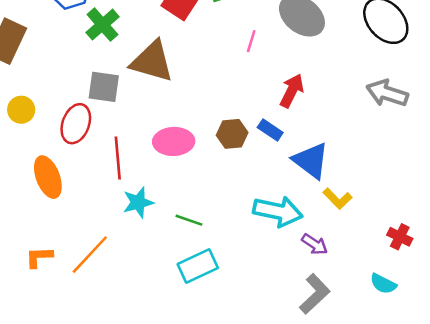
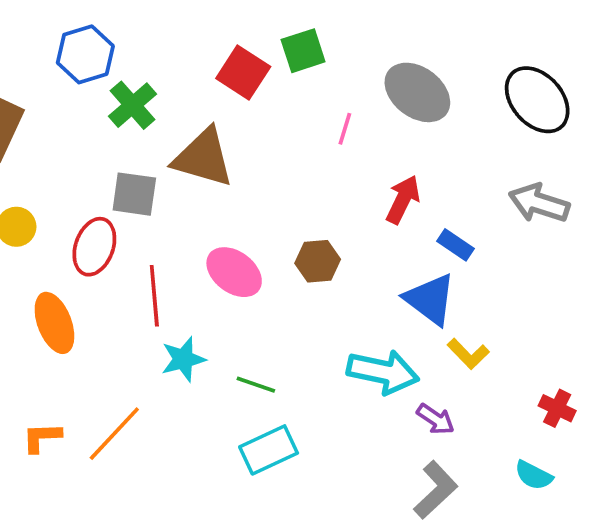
blue rectangle: (270, 130) -> (456, 245), moved
pink ellipse: (174, 141) -> (234, 272), turned 39

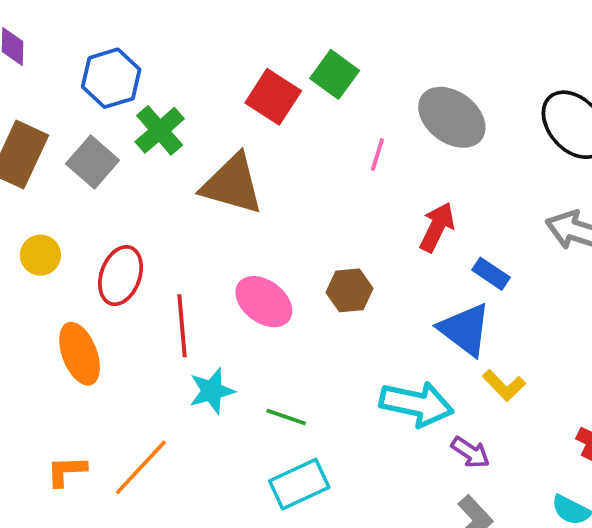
green square: (303, 51) -> (335, 74), turned -36
gray square: (134, 194) -> (93, 162), moved, turned 33

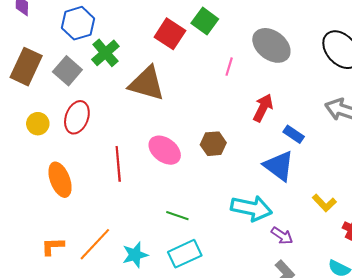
red ellipse: (121, 276) -> (77, 117), moved
yellow L-shape: (504, 385) -> (324, 203), moved
cyan star: (212, 391) -> (135, 255), moved

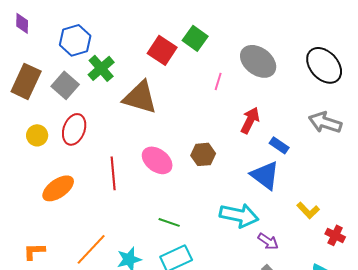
orange ellipse: (60, 180) -> (58, 188), turned 76
orange L-shape: (53, 246) -> (34, 251), moved

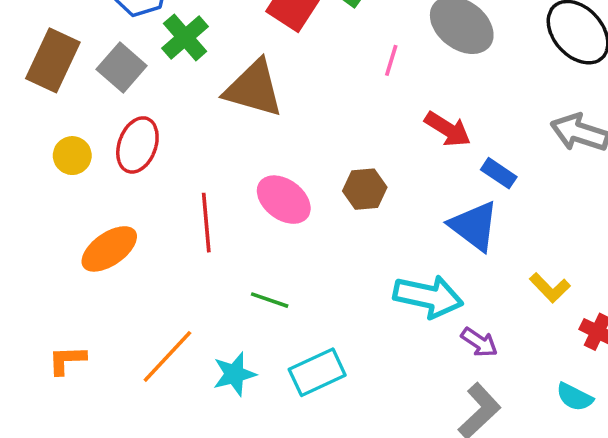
red arrow: (250, 120) -> (448, 129), turned 96
green line: (169, 222) -> (270, 300), moved

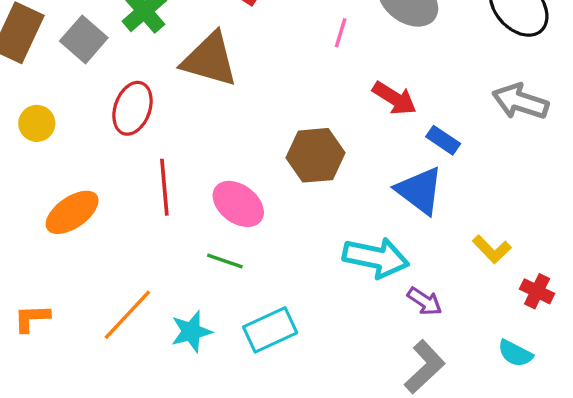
red ellipse: (137, 145) -> (133, 108), moved
brown hexagon: (365, 189) -> (315, 155), size x1.4
pink ellipse: (284, 200) -> (238, 204), moved

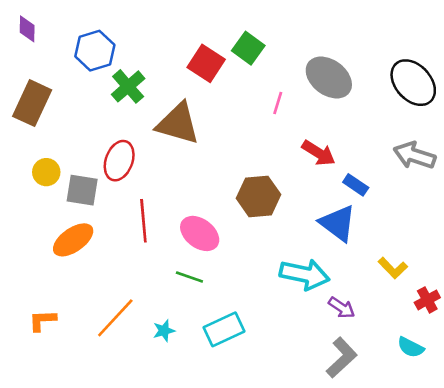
gray square: (84, 39) -> (82, 190), moved, turned -32
red cross: (537, 291) -> (427, 300), turned 35
cyan star: (191, 332) -> (164, 331), size x0.7

